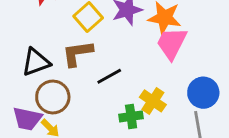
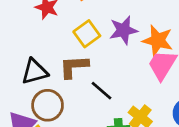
black line: (109, 76) -> (102, 91), turned 65

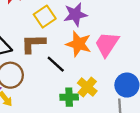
orange star: (158, 40) -> (79, 44), moved

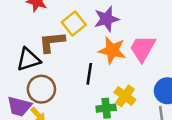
brown L-shape: (33, 44) -> (52, 42), moved
black line: (56, 64) -> (89, 74), turned 60

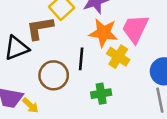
brown circle: (41, 89) -> (54, 75), moved
yellow cross: (125, 96) -> (118, 57), moved

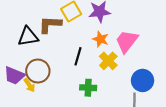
orange star: (103, 33) -> (101, 39), size x0.7
brown circle: (54, 75) -> (38, 71), moved

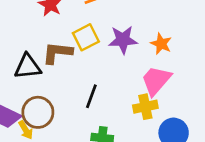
orange star: (101, 39) -> (161, 44), moved
yellow cross: (108, 61) -> (145, 107), moved, turned 30

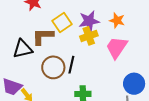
yellow cross: (145, 107) -> (89, 36), moved
brown circle: (38, 112) -> (53, 67), moved

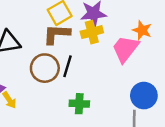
orange star: (117, 20) -> (142, 30), moved
brown L-shape: (43, 36) -> (57, 34), moved

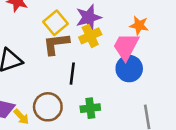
brown circle: (45, 68) -> (48, 107), moved
blue circle: (144, 96) -> (129, 69), moved

